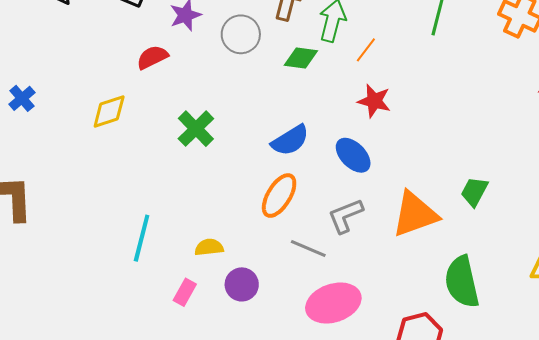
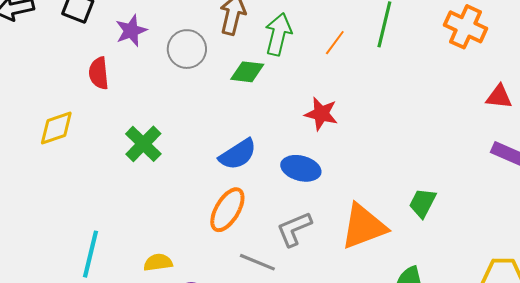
orange line: (366, 50) -> (335, 43), moved
red semicircle: (152, 57) -> (99, 73), turned -68
blue ellipse: (353, 155) -> (301, 168), turned -30

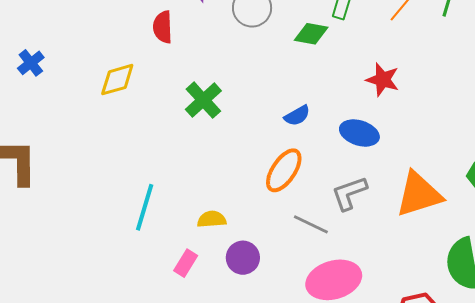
blue semicircle: (238, 154) -> (297, 116), size x0.7

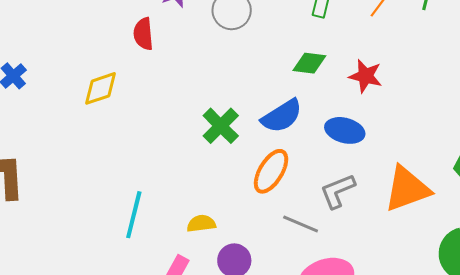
green diamond: (311, 34) -> (309, 63), moved
green cross: (203, 100) -> (221, 126), moved
blue semicircle: (297, 116) -> (282, 116), size x1.6

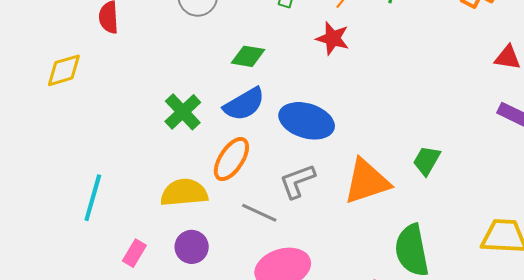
green diamond: (309, 63) -> (248, 56), moved
red star: (365, 76) -> (333, 38), moved
blue ellipse: (345, 130) -> (307, 121), size x1.4
yellow semicircle: (201, 224) -> (184, 193), moved, size x1.6

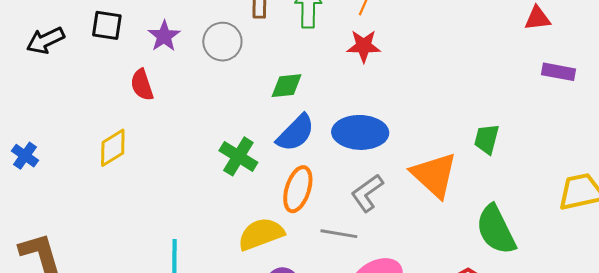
orange triangle: (367, 181) -> (434, 175), turned -44

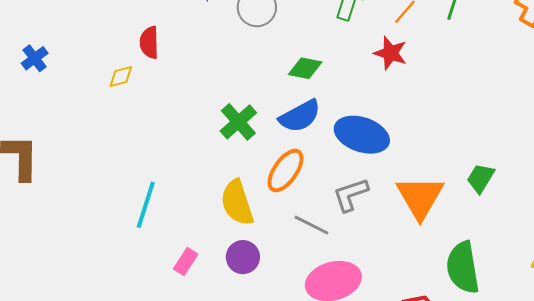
red semicircle: (142, 85) -> (149, 42), moved
yellow diamond: (113, 148) -> (121, 77), size x0.7
yellow semicircle: (261, 234) -> (237, 203), turned -105

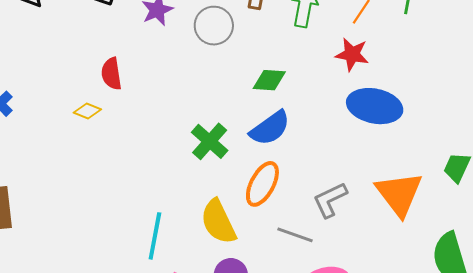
yellow diamond: (121, 77) -> (87, 111), turned 44
blue ellipse: (362, 135) -> (375, 106), moved
cyan line: (146, 205) -> (155, 236), moved

